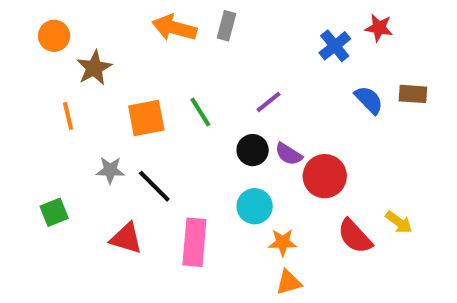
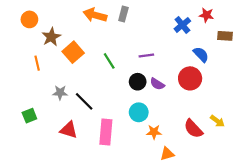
brown rectangle: (413, 94) -> (225, 36), moved
purple line: (269, 102) -> (146, 56), turned 32
orange square: (146, 118) -> (73, 52), moved, turned -30
red circle: (325, 176) -> (190, 78), moved
orange triangle: (289, 282) -> (167, 154), moved

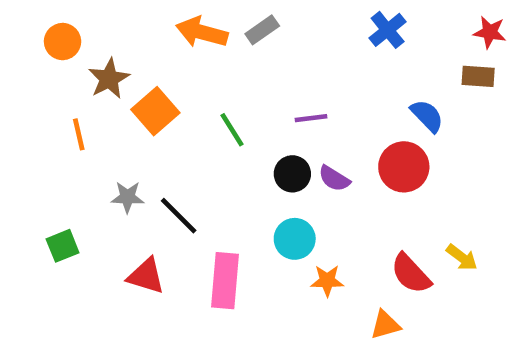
gray rectangle: (123, 14) -> (262, 30), turned 40
red star: (206, 15) -> (490, 32), moved
blue cross: (182, 25) -> (388, 30), moved
orange triangle: (167, 154) -> (385, 325), moved

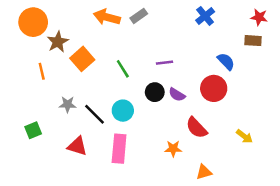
orange circle: (63, 42) -> (33, 22), size x1.5
cyan circle: (295, 239) -> (123, 111), moved
red semicircle: (411, 274) -> (197, 128), moved

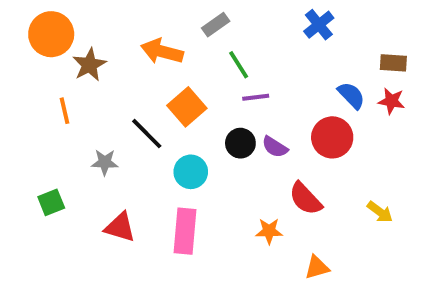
orange arrow: (107, 17) -> (162, 51), moved
red star: (259, 17) -> (391, 101), moved
orange square: (82, 59) -> (187, 107), moved
green line: (123, 69) -> (239, 65), moved
black line: (95, 114) -> (147, 134), moved

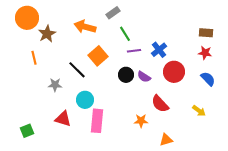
blue cross: (319, 25) -> (159, 50), moved
blue semicircle: (351, 95) -> (208, 79), moved
cyan circle: (191, 172) -> (85, 100), moved
green square: (51, 202) -> (27, 131), moved

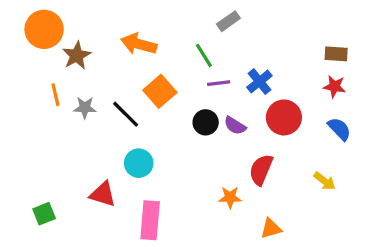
gray rectangle: (113, 13) -> (228, 21), moved
gray star: (55, 85) -> (85, 108), moved
red semicircle: (160, 104) -> (261, 170), turned 66
pink rectangle: (97, 121) -> (150, 220), moved

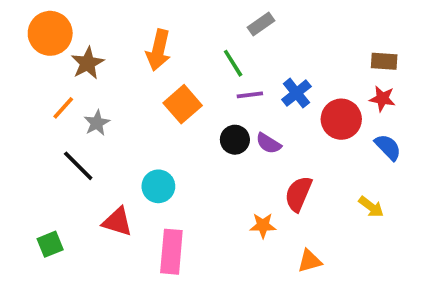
orange arrow: (139, 44) -> (158, 50), turned -92
orange line: (55, 95) -> (63, 108), turned 55
gray star: (85, 108) -> (97, 123), turned -30
black line: (126, 114) -> (78, 166), moved
red circle: (284, 117) -> (341, 119), moved

